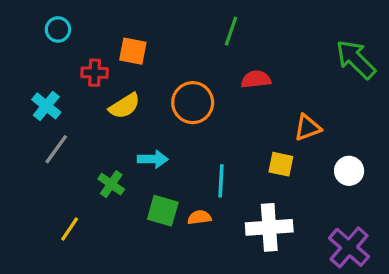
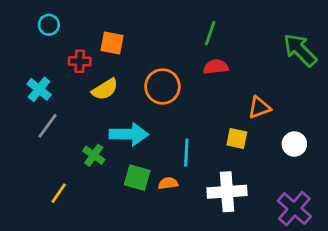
green line: (231, 31) -> (210, 33), moved
cyan arrow: (153, 159) -> (129, 134), size x1.5

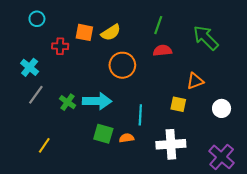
green arrow: (300, 50) -> (206, 38), moved
yellow semicircle: (105, 89) -> (111, 32), moved
green cross: (94, 155) -> (68, 102), moved

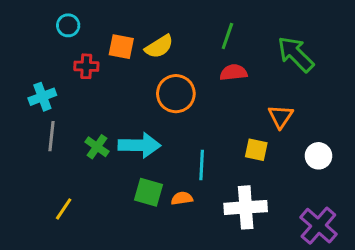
cyan circle: (37, 19) -> (68, 25), moved
cyan cross: (30, 67) -> (42, 97), turned 30
orange triangle: (195, 81) -> (281, 116), turned -36
gray line: (36, 95) -> (51, 136), turned -30

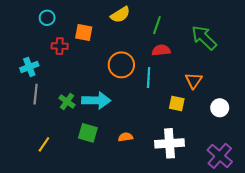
yellow semicircle: (159, 47) -> (120, 15), moved
cyan line: (202, 165) -> (149, 77), moved
green square: (149, 192) -> (88, 133), moved

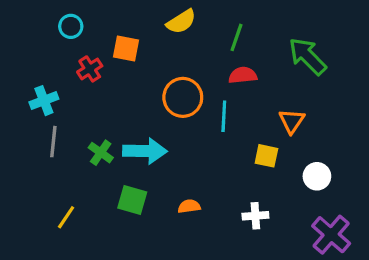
red cross: (60, 46) -> (90, 69), turned -35
white circle: (220, 108) -> (317, 176), moved
white cross: (169, 143) -> (255, 216), size x0.6

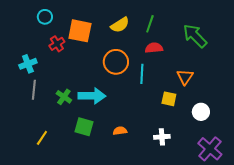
yellow semicircle: (181, 22) -> (120, 25), moved
orange square: (126, 48) -> (80, 31), size x1.4

